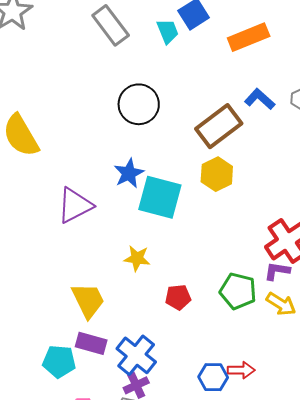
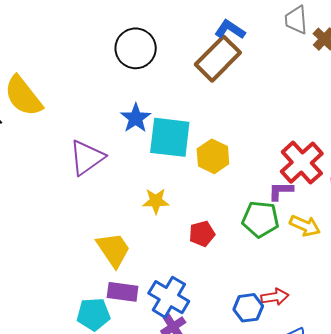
blue L-shape: (260, 99) -> (230, 30), moved
yellow hexagon: (217, 174) -> (213, 156), moved
purple L-shape: (277, 271) -> (281, 191), moved

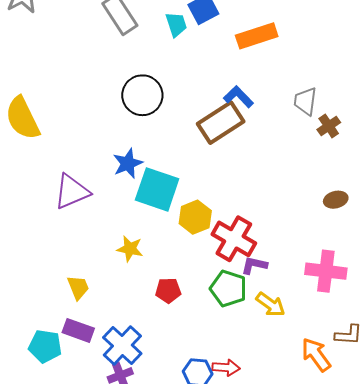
red cross: (302, 163) -> (234, 239), moved, turned -30
yellow trapezoid: (113, 250) -> (78, 287), size x0.7

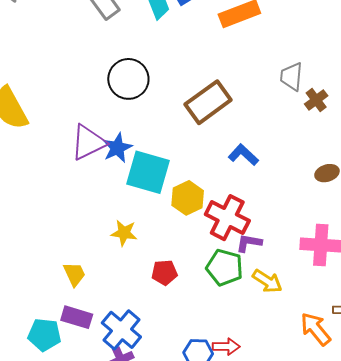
blue L-shape: (238, 97) -> (243, 155), moved
purple triangle: (72, 192) -> (88, 142), moved

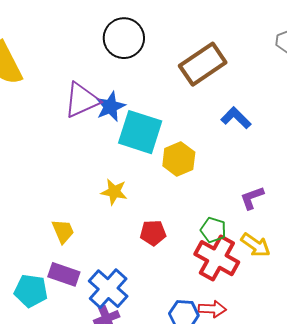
red cross: (227, 218) -> (217, 258), moved
purple L-shape: (249, 243) -> (252, 198), moved, turned -32
green pentagon: (224, 267) -> (213, 230), size x0.7

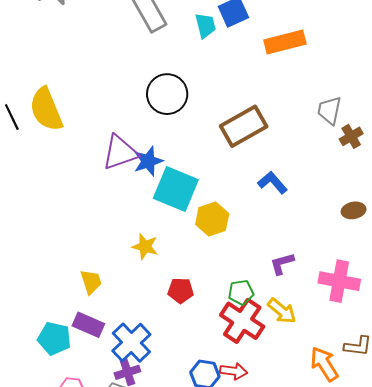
green pentagon: (213, 230) -> (241, 292), turned -30

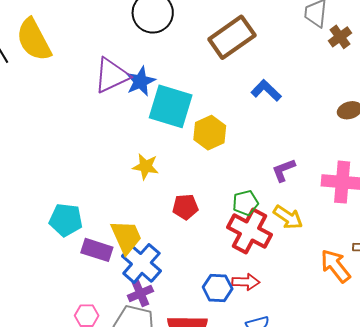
yellow trapezoid: (91, 282) -> (126, 237), moved, size x1.4
cyan pentagon: (54, 338) -> (66, 220), moved

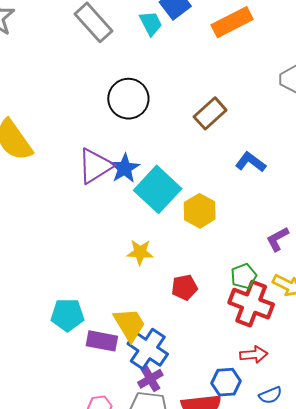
brown rectangle: (232, 37) -> (210, 113), size x0.7
cyan square: (171, 106) -> (158, 189), turned 33
blue hexagon: (218, 288) -> (226, 382), moved

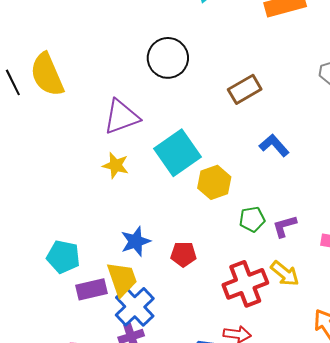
blue star: (125, 168) -> (136, 241), moved
yellow star: (140, 252) -> (116, 165), moved
green pentagon: (244, 276) -> (252, 219), moved
red cross: (251, 304) -> (245, 284), turned 36
purple rectangle: (102, 341) -> (91, 289), turned -36

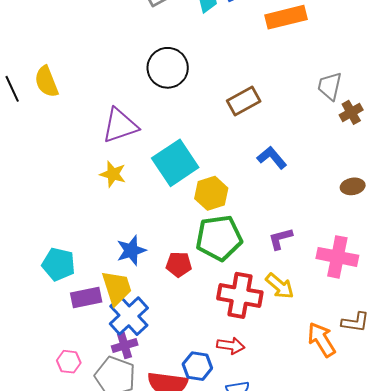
yellow semicircle: (47, 75) -> (46, 82), size x0.7
green pentagon: (252, 219) -> (219, 238), moved, size x1.8
red cross: (245, 284) -> (240, 295), turned 30

